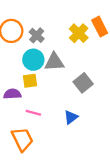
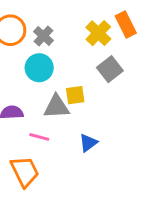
gray triangle: (54, 62) -> (56, 107), moved
yellow square: (30, 81) -> (75, 95), moved
gray square: (83, 83) -> (110, 69), moved

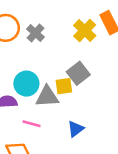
cyan circle: (39, 68) -> (26, 84), moved
gray square: (110, 69) -> (78, 73), moved

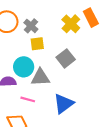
yellow square: (64, 86) -> (37, 44), moved
blue triangle: (76, 129) -> (64, 104), size x1.5

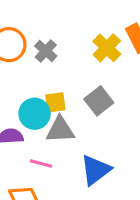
yellow square: (37, 44) -> (55, 102), moved

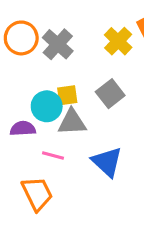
gray cross: (46, 51) -> (58, 44), size x1.4
blue triangle: (96, 170) -> (107, 162), turned -40

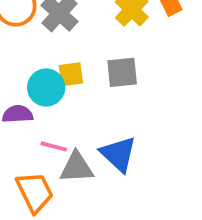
gray square: (110, 94) -> (122, 72), turned 32
gray triangle: (72, 122) -> (77, 167), moved

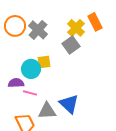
gray square: (122, 72) -> (71, 45), moved, turned -30
pink line: (54, 146) -> (30, 93), moved

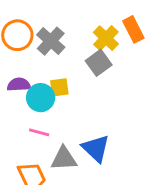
purple semicircle: (16, 83) -> (19, 85), moved

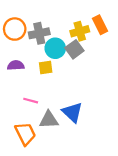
yellow cross: (106, 38) -> (80, 31), turned 30
gray cross: (51, 41) -> (39, 33), turned 36
cyan circle: (41, 98) -> (55, 48), moved

